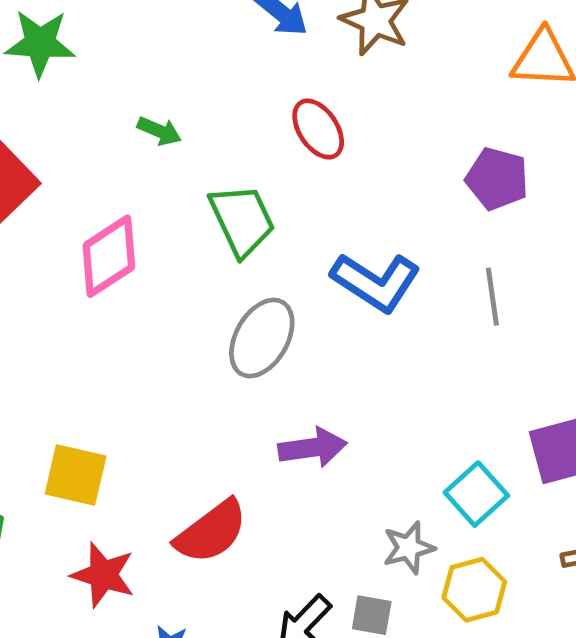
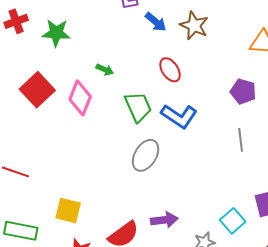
pink diamond: (109, 256) -> (80, 98), moved, turned -36
blue L-shape: (376, 282) -> (179, 116), moved
purple arrow: (312, 448) -> (164, 220), moved

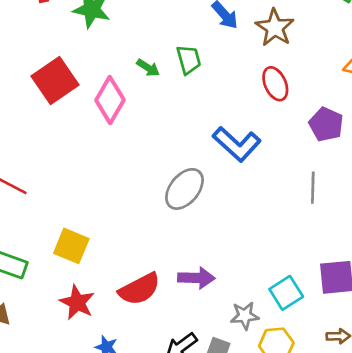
red ellipse: (170, 70) -> (275, 84), moved
green trapezoid: (138, 107) -> (189, 60), moved, size x0.7

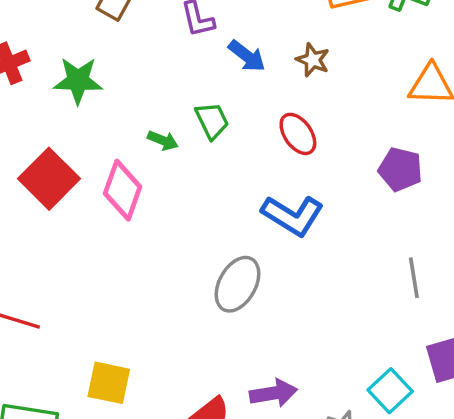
brown star: (275, 28) -> (313, 60), size x0.7
red ellipse: (275, 84) -> (298, 134), moved
gray line: (313, 188) -> (414, 278), moved

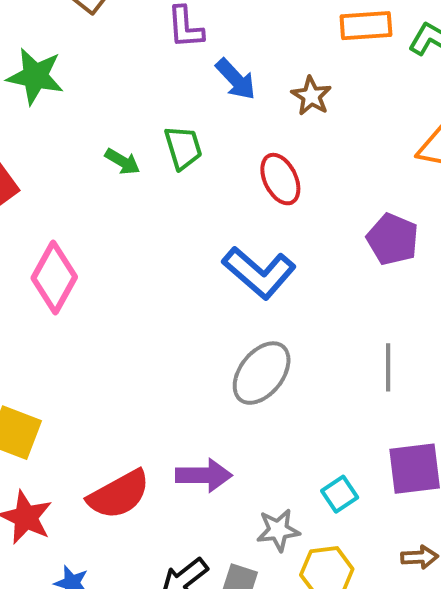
pink diamond: (123, 190) -> (54, 278), moved
gray ellipse: (238, 284) -> (262, 373), moved
cyan square: (390, 391) -> (340, 494), size x0.7

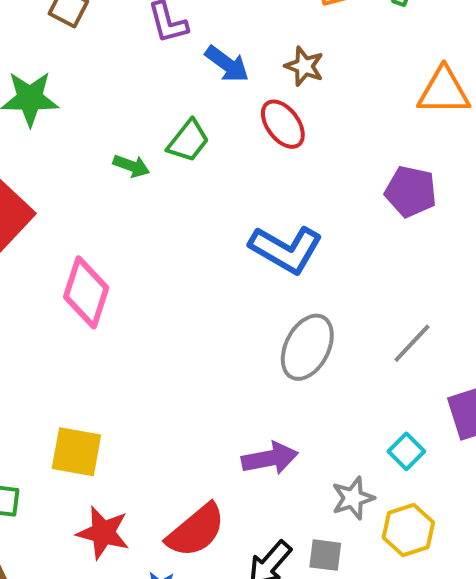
green trapezoid: (183, 148) -> (188, 141), turned 66
red ellipse: (280, 179) -> (283, 124), moved
gray line: (388, 367) -> (412, 343), moved, turned 54
red semicircle: (119, 494) -> (196, 531), moved

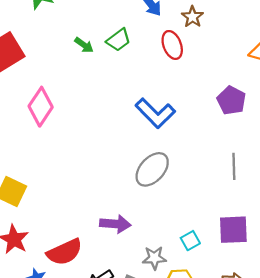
gray line: (412, 343) -> (234, 166), moved, turned -60

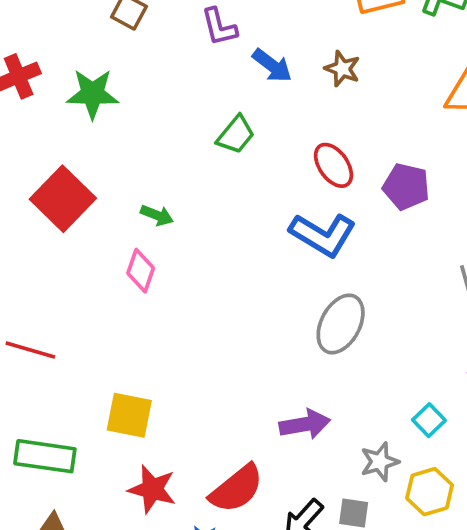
green arrow: (84, 45) -> (157, 215), moved
red ellipse: (172, 45) -> (334, 165), moved
purple pentagon: (231, 100) -> (406, 187), moved
pink diamond: (41, 107) -> (141, 271), size x0.7

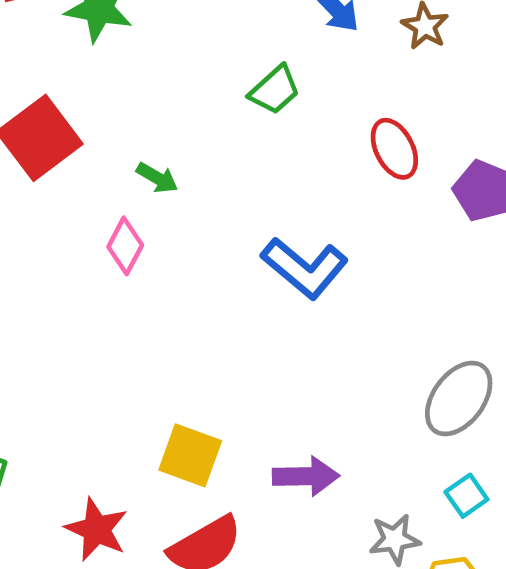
blue L-shape: (323, 235) -> (305, 268), moved
gray ellipse: (341, 324) -> (459, 398), moved
yellow square: (129, 415) -> (190, 455), moved

